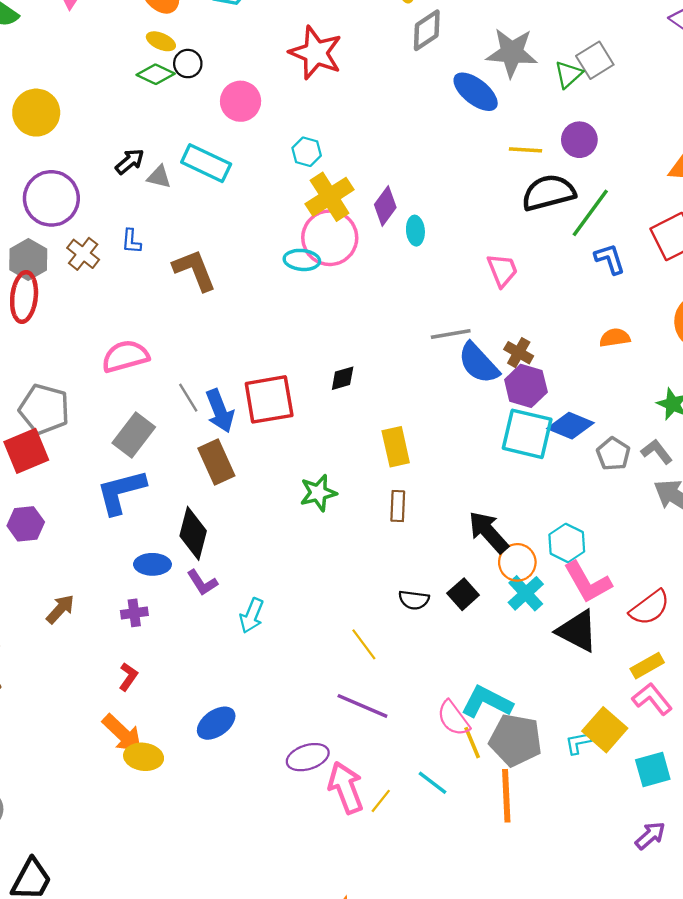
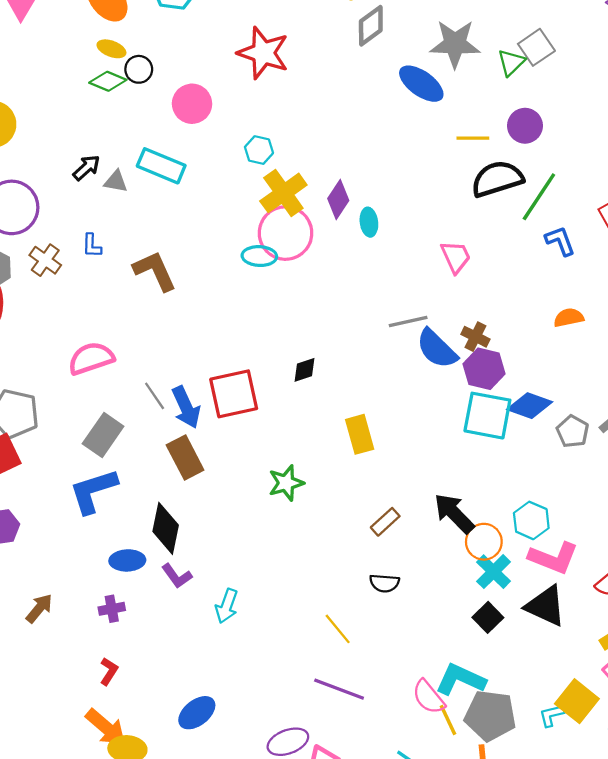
brown rectangle: (398, 506) -> (385, 522), moved, turned 48
pink L-shape: (588, 582) -> (553, 558), turned -36
black square: (463, 594) -> (488, 617), moved

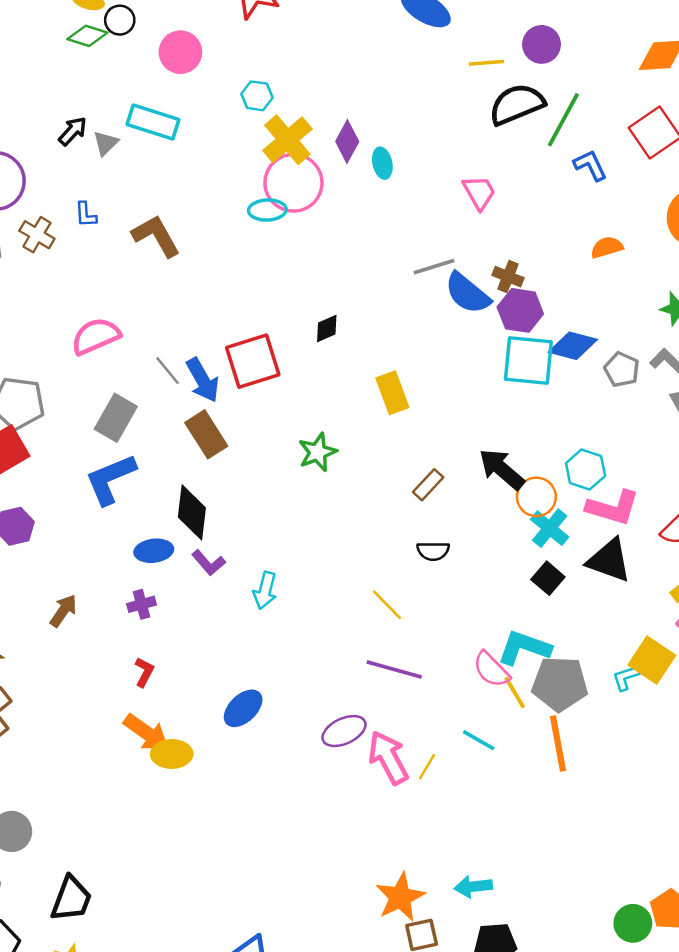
gray triangle: (116, 181) -> (106, 143), turned -50

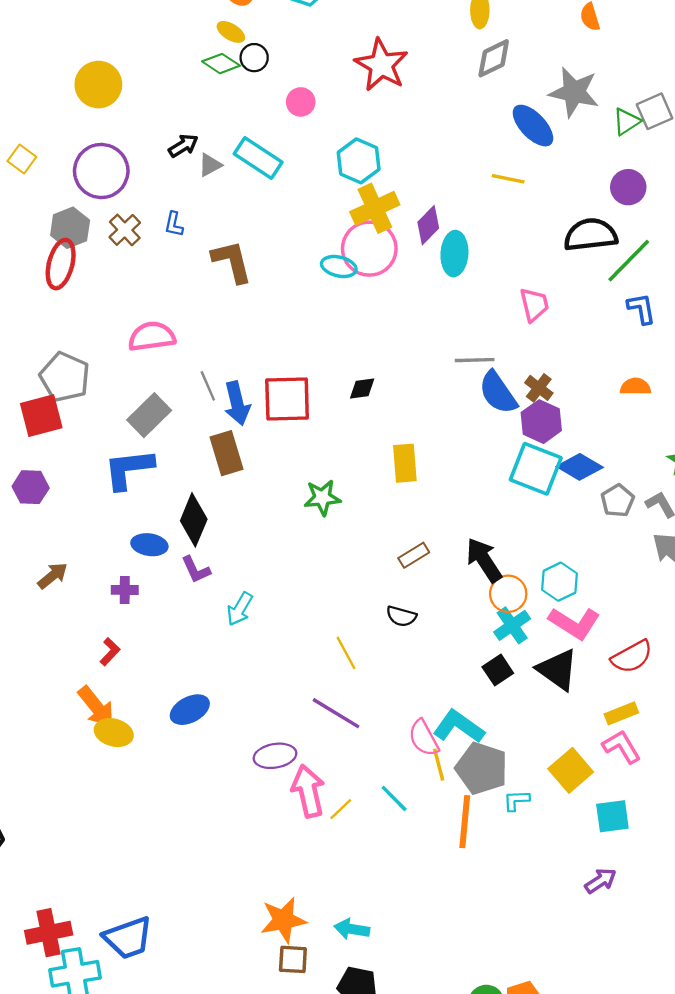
pink circle: (180, 52) -> (301, 102), size x0.7
yellow line: (486, 63) -> (508, 179), moved
cyan hexagon: (257, 96) -> (359, 161), size x1.5
cyan ellipse: (382, 163) -> (454, 254), size x1.5
cyan L-shape: (626, 678) -> (516, 800), moved

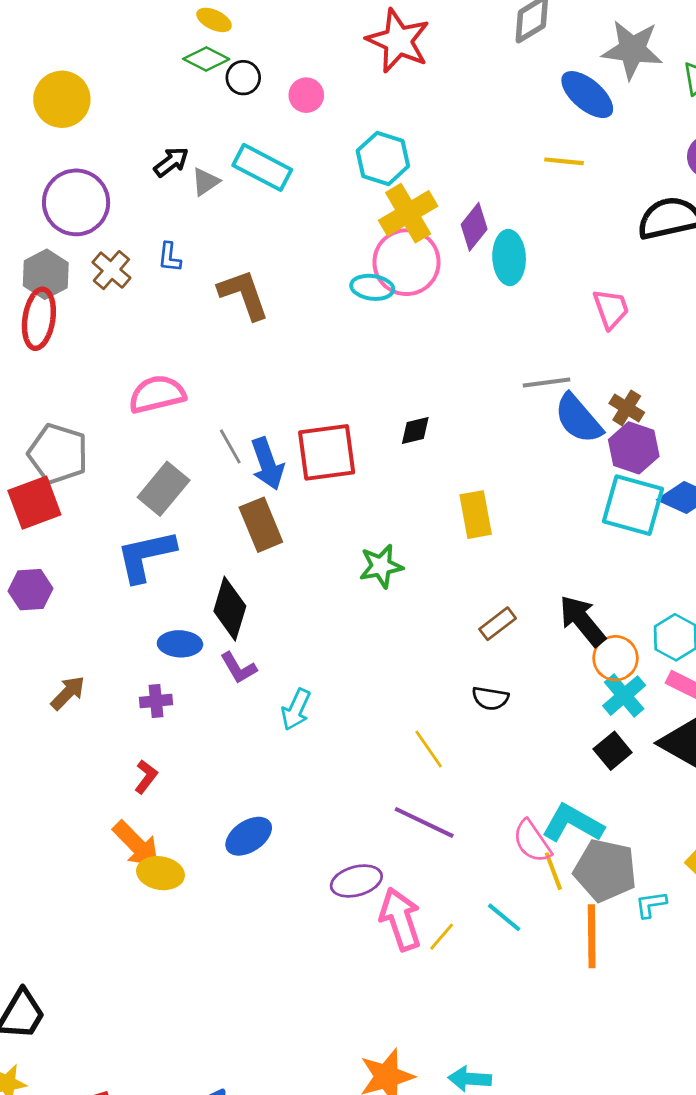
black circle: (254, 58) -> (243, 78), moved

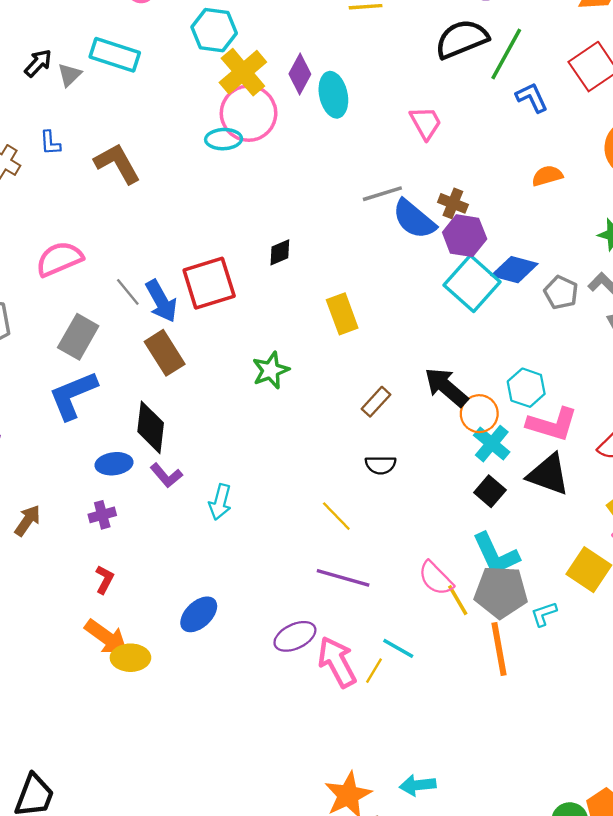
cyan square: (633, 505) -> (472, 284), turned 36
cyan L-shape: (573, 823) -> (496, 554), moved, turned -135
cyan line: (504, 917) -> (398, 648), moved

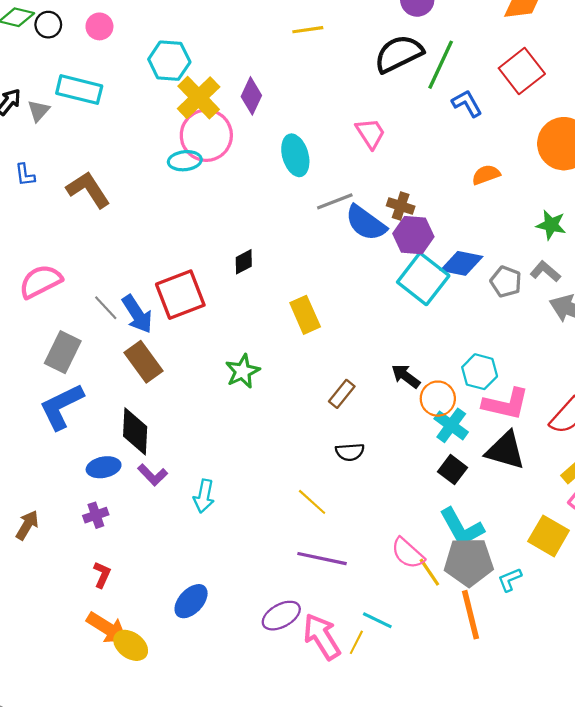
cyan ellipse: (333, 95) -> (295, 155), moved
black arrow: (446, 387) -> (406, 376), size x0.7
yellow ellipse: (130, 658) -> (131, 645), turned 40

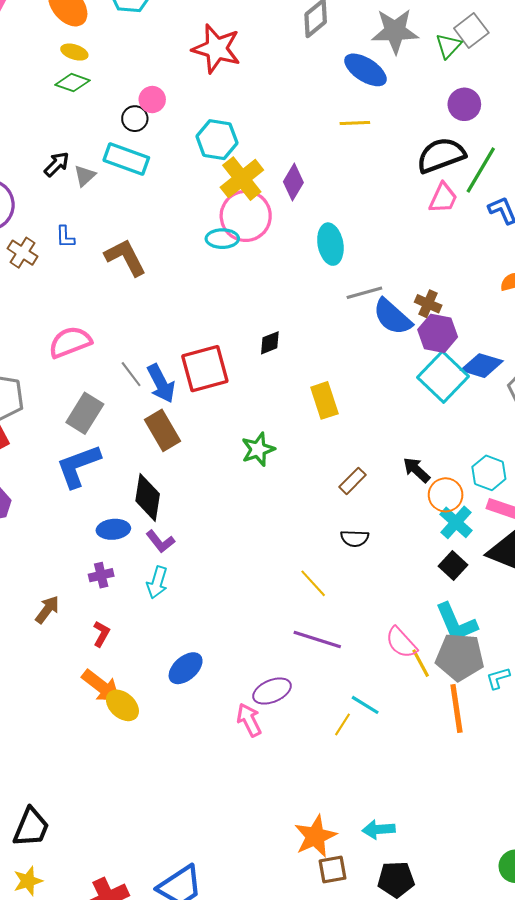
black circle: (48, 25) -> (135, 119), moved
pink trapezoid: (370, 133) -> (443, 198), moved, turned 52
cyan arrow: (204, 496) -> (157, 582), moved
brown arrow: (27, 525) -> (47, 610), moved
pink arrow: (322, 637) -> (249, 720), moved, size x0.7

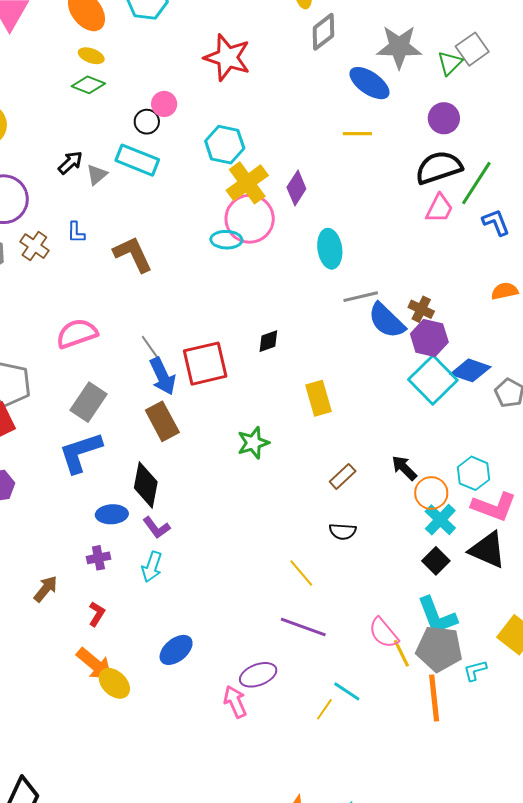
purple circle: (464, 104) -> (444, 118), moved
gray line: (131, 374) -> (150, 348), moved

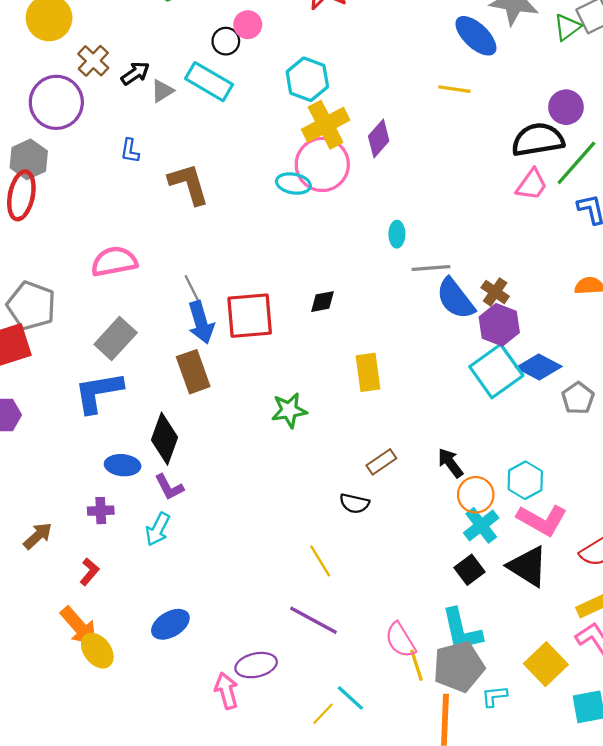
purple circle: (444, 118) -> (566, 107), moved
brown cross: (34, 246) -> (93, 61), moved
cyan ellipse: (330, 249) -> (397, 234), moved, size x0.6
black semicircle: (343, 531) -> (354, 503), moved
gray pentagon: (439, 649) -> (459, 667), turned -30

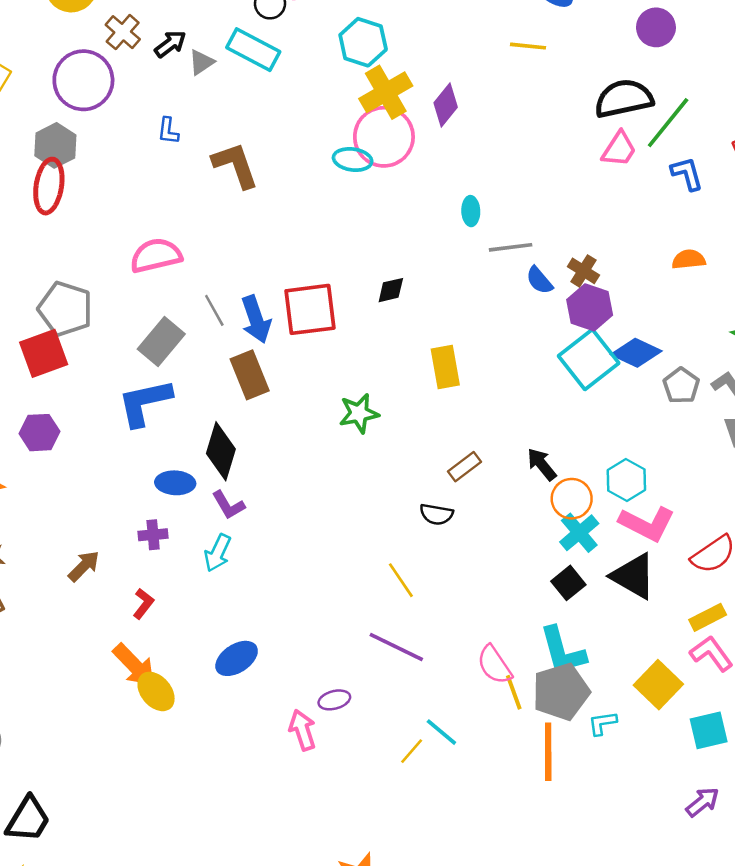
purple circle: (566, 107) -> (656, 27), moved
gray line: (192, 289) -> (214, 310), moved
blue semicircle: (455, 299) -> (539, 280), size x0.6
purple ellipse: (256, 665) -> (334, 700), size x0.7

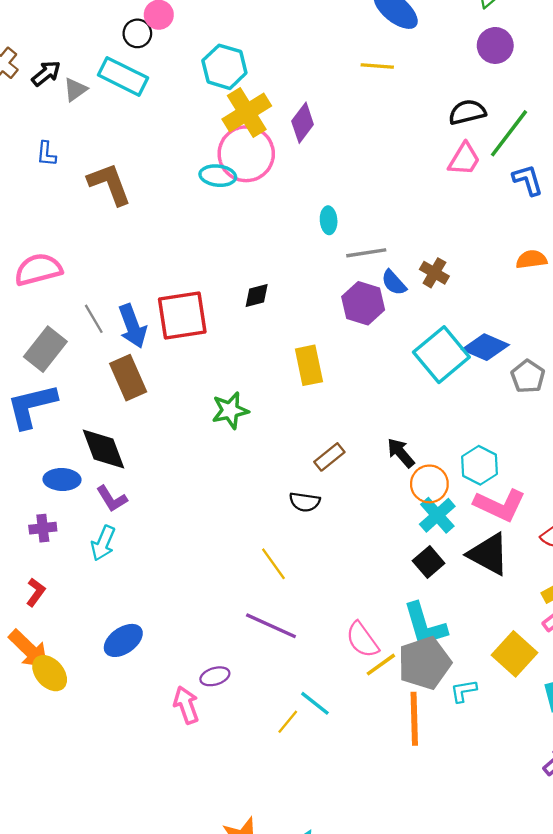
black semicircle: (624, 98) -> (467, 112), size x0.7
purple hexagon: (590, 307) -> (363, 303), moved
black diamond: (221, 451) -> (103, 449), turned -36
yellow line: (514, 692) -> (381, 665), turned 76

